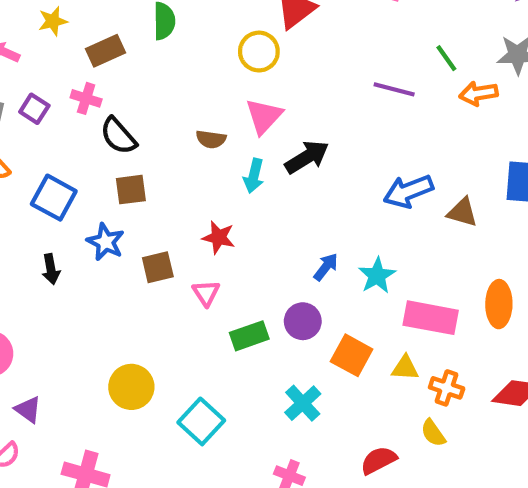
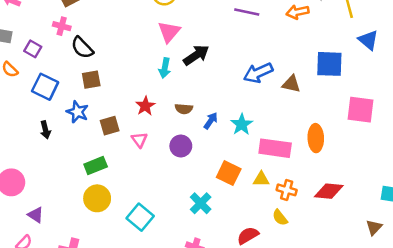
purple square: (34, 109) -> (33, 49), moved
brown semicircle: (211, 139) -> (184, 109), moved
red star: (219, 237) -> (145, 106), turned 30
purple circle: (303, 321) -> (181, 146), moved
green rectangle: (249, 336) -> (96, 166), moved

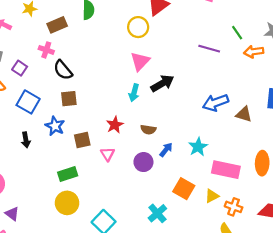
blue arrow: (211, 121) -> (166, 150), moved
yellow triangle: (261, 179) -> (212, 196), turned -32

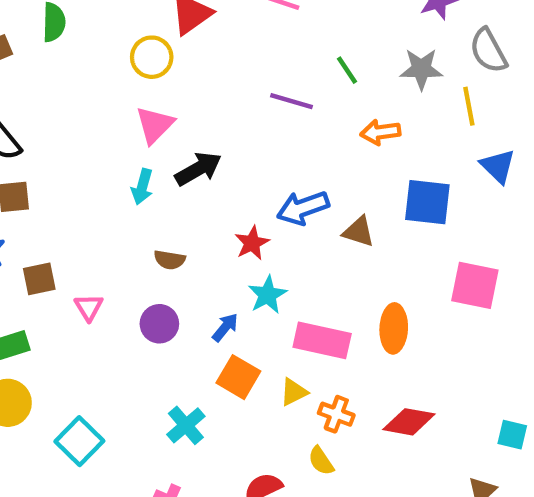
orange arrow: (254, 52) -> (380, 132), moved
red star: (115, 125) -> (252, 243), moved
blue arrow: (166, 150) -> (225, 327), moved

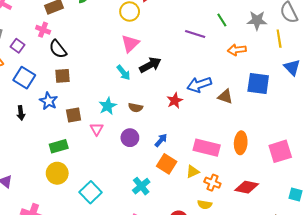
cyan arrow: (142, 187) -> (123, 73), turned -56
pink square: (475, 285) -> (280, 151), moved, turned -30
cyan star: (267, 295) -> (108, 106), moved
yellow semicircle: (321, 461) -> (205, 205), turned -48

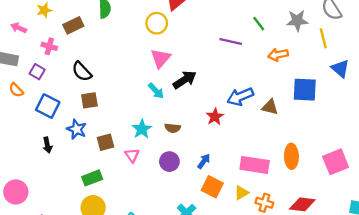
pink cross: (43, 30) -> (49, 46), moved

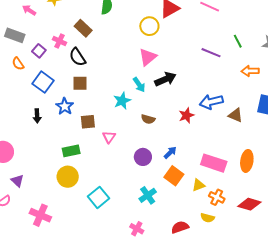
brown rectangle: (73, 25) -> (83, 28), moved, turned 60
pink cross: (49, 46) -> (59, 41), moved
cyan star: (142, 129) -> (122, 101), moved
purple circle: (169, 162) -> (143, 157), moved

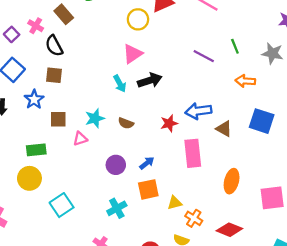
cyan star: (122, 101) -> (95, 118), moved
pink triangle: (109, 137) -> (80, 139), turned 32
pink rectangle: (214, 163) -> (193, 153), moved, turned 60
orange square: (174, 176) -> (148, 189), turned 36

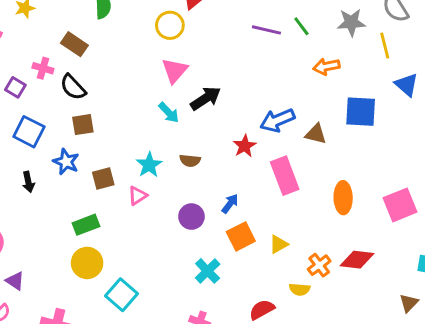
purple line: (204, 56) -> (266, 30), moved
cyan square: (62, 205) -> (121, 295), moved
orange cross: (194, 218) -> (319, 265), moved, turned 36

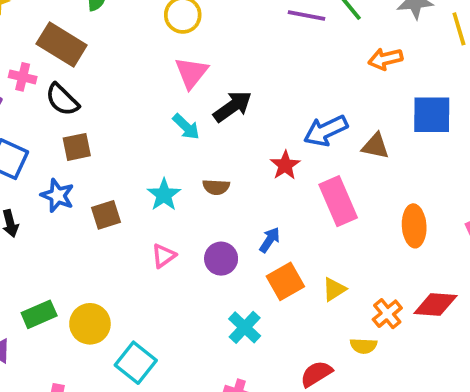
brown rectangle: (74, 44) -> (62, 44), size x1.4
pink triangle: (138, 196) -> (164, 256), moved
green rectangle: (86, 225) -> (39, 314), moved

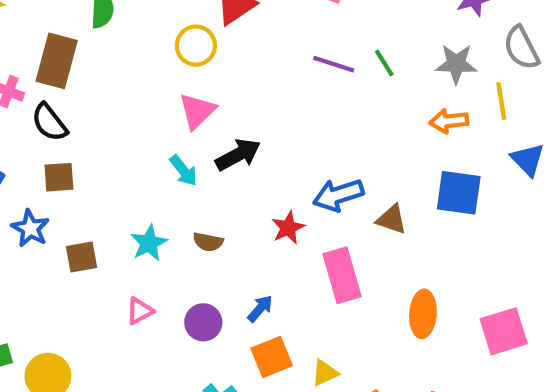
brown rectangle: (62, 44) -> (57, 61), turned 66
orange arrow: (385, 59) -> (449, 121), moved

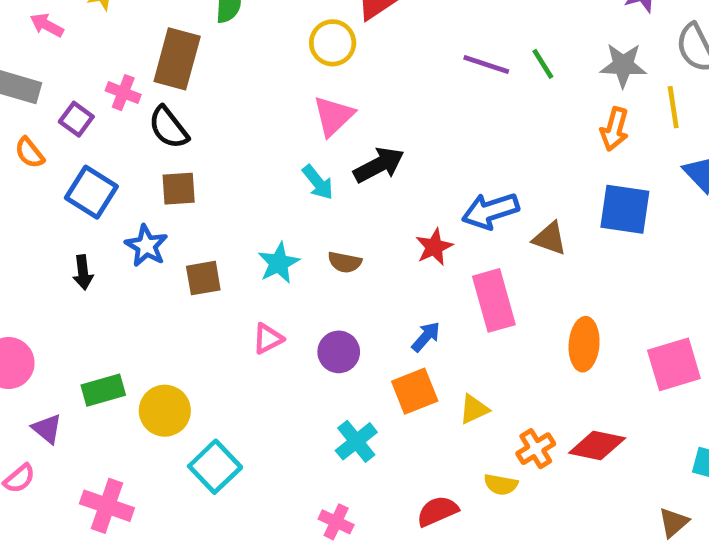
orange arrow: (449, 121) -> (614, 129), turned -69
blue arrow: (260, 309) -> (426, 337), moved

